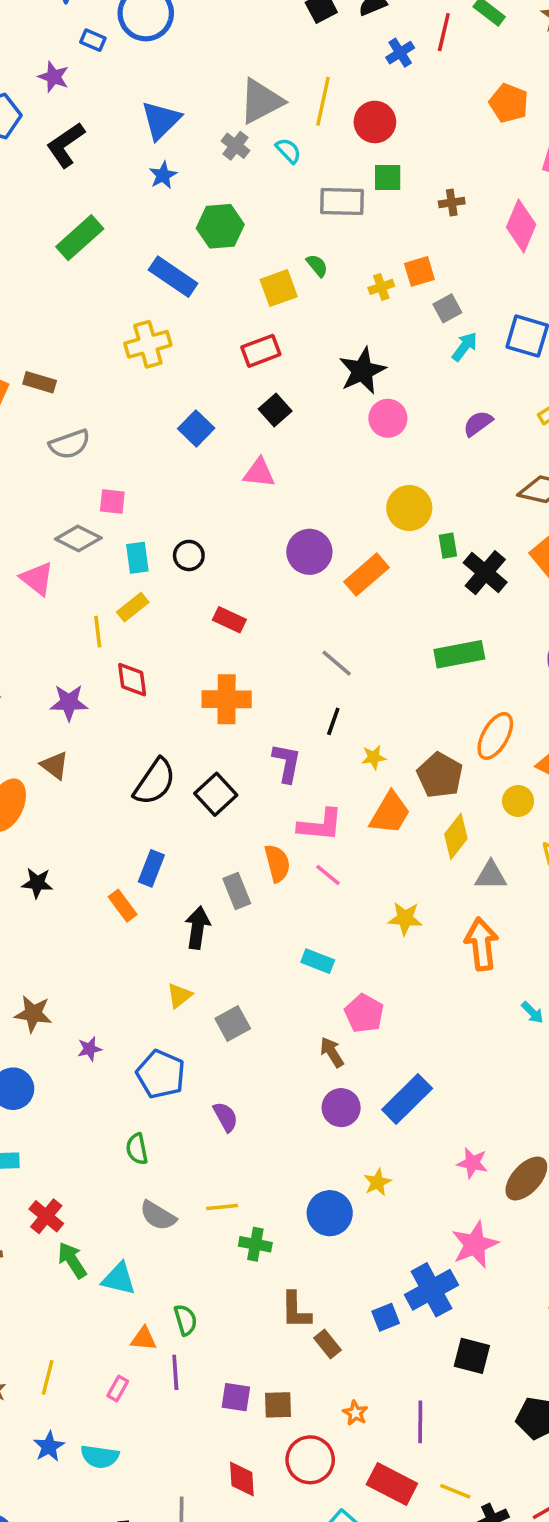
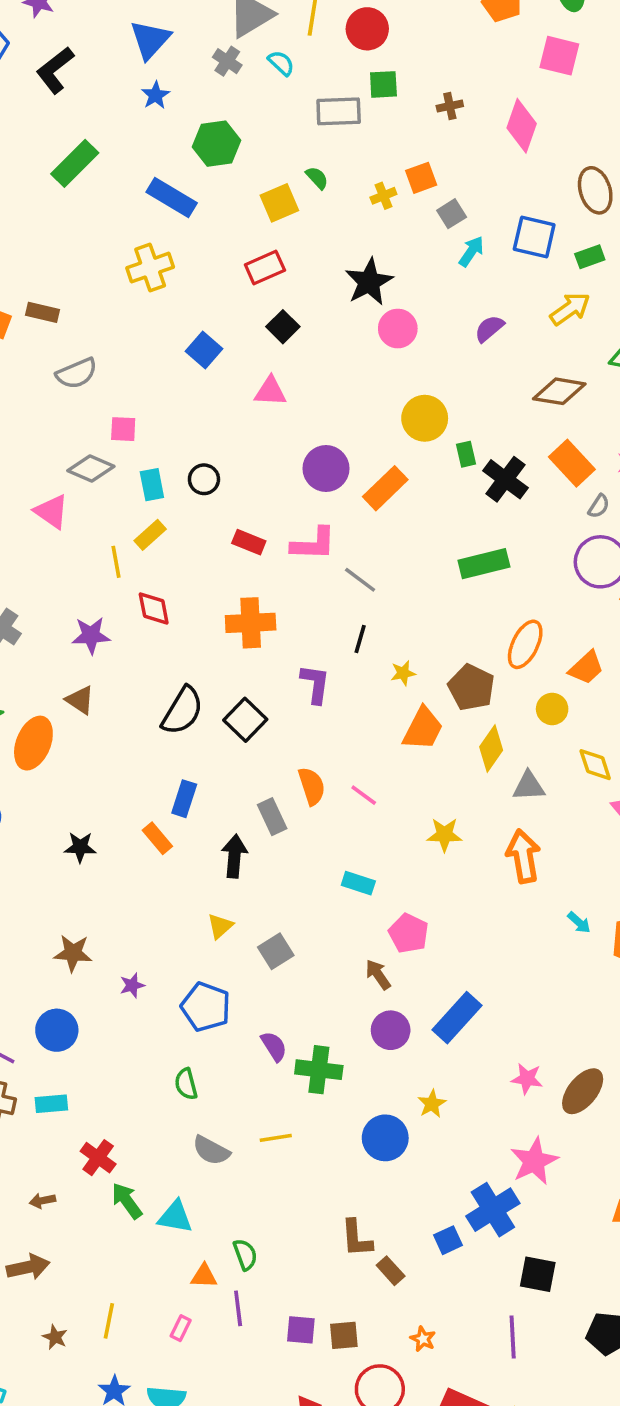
pink L-shape: (320, 825) -> (313, 544), moved
black star: (37, 883) -> (80, 847), moved
green cross: (255, 1244) -> (319, 1070), moved, size x1.4
purple line: (420, 1422) -> (513, 1337), moved

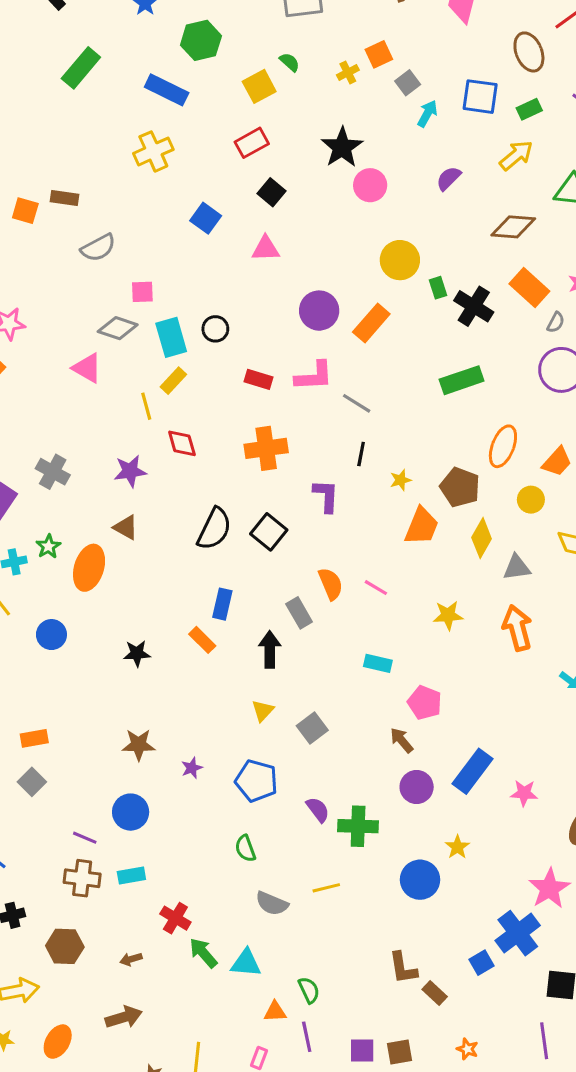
cyan rectangle: (152, 485) -> (171, 337), size x1.4
pink star: (527, 1079) -> (524, 793), moved

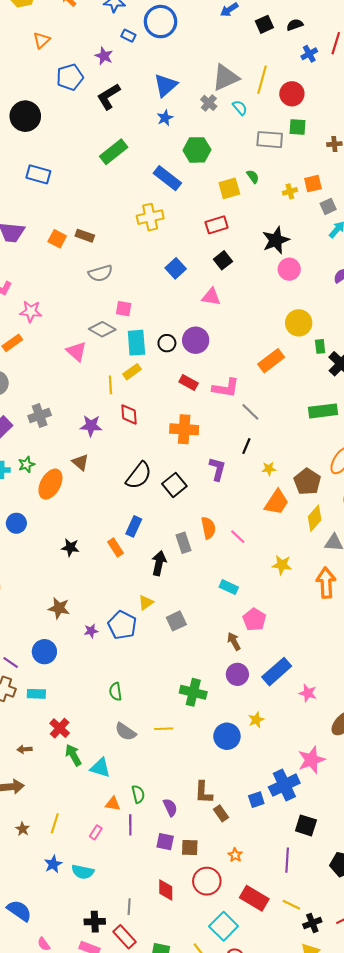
purple circle: (319, 311) -> (196, 340), moved
gray cross: (53, 472) -> (40, 415), turned 30
blue pentagon: (256, 781) -> (122, 625), moved
purple semicircle: (318, 810) -> (170, 807), moved

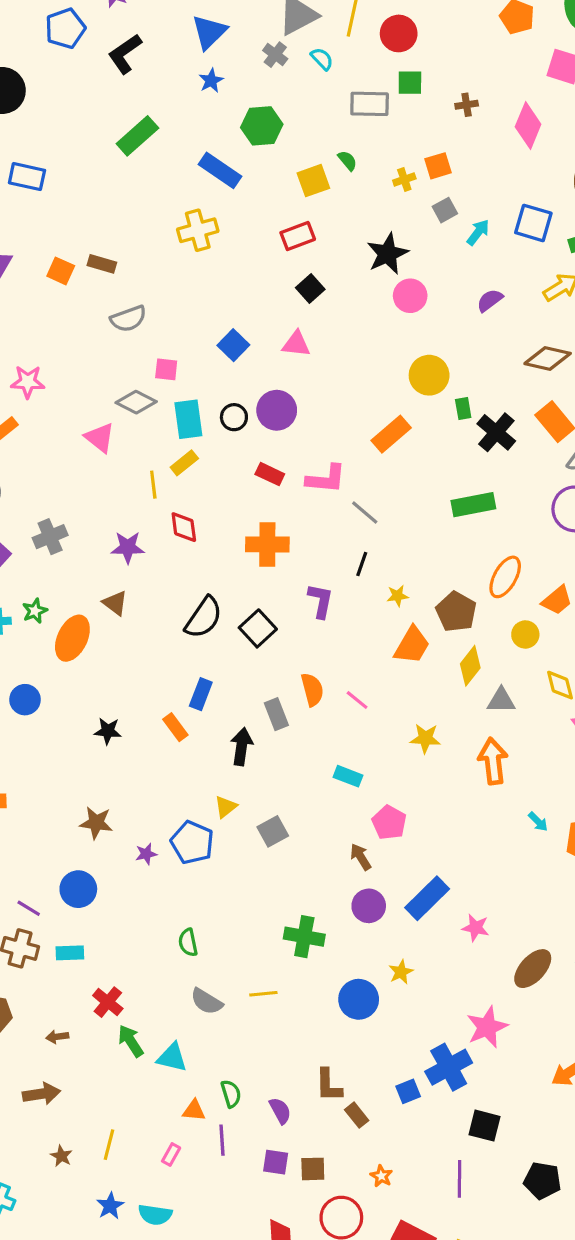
gray square: (328, 206) -> (445, 210), moved
blue square: (176, 268) -> (233, 345), moved

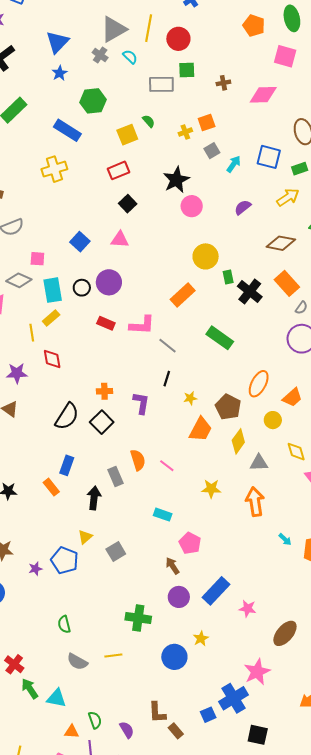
pink diamond: (528, 126) -> (263, 95), turned 68
green rectangle: (473, 505) -> (220, 338), moved, turned 48
orange cross: (267, 544) -> (104, 391), moved, size x0.6

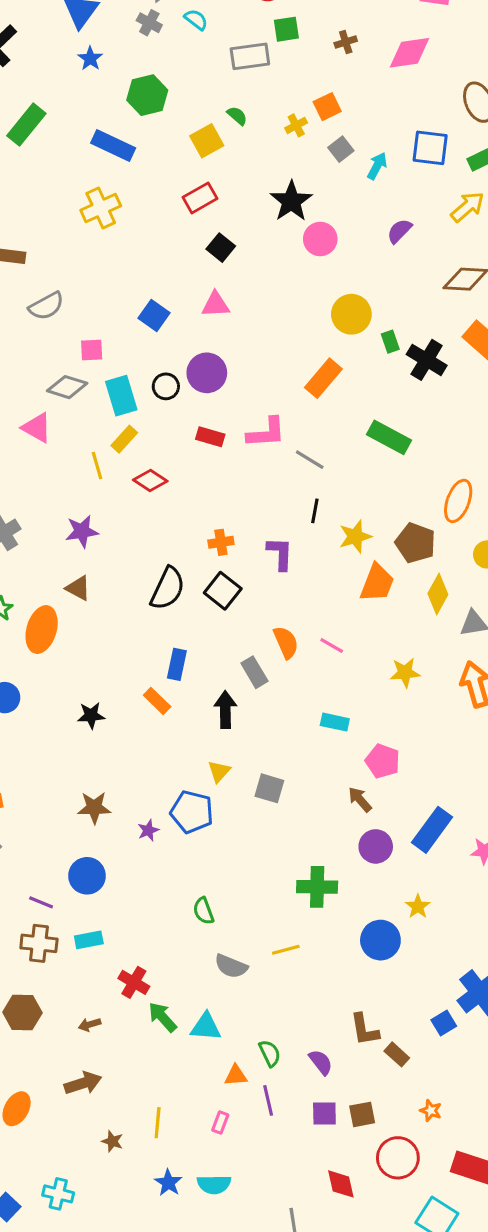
red diamond: (52, 359) -> (150, 480), moved, turned -40
yellow star: (190, 398) -> (355, 537), size x1.5
gray square: (116, 552) -> (269, 788), turned -36

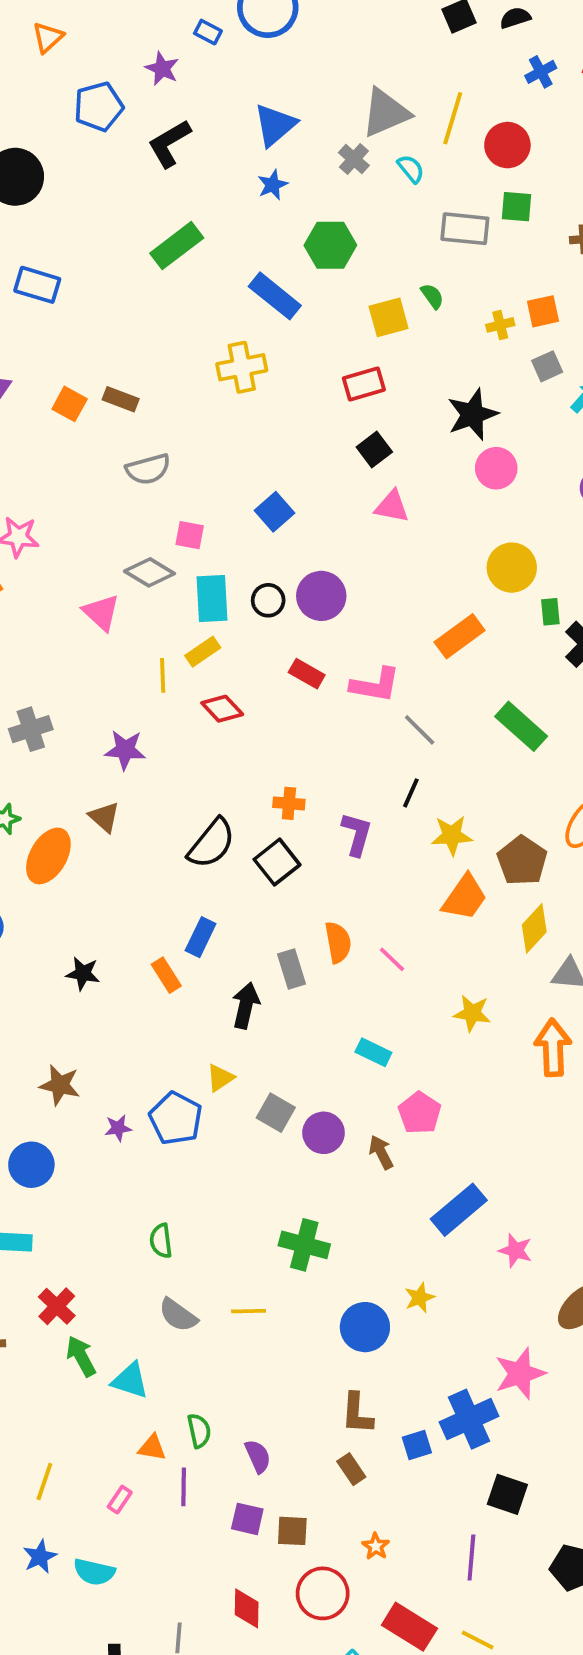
pink triangle: (216, 305) -> (392, 506), moved
purple circle: (376, 846) -> (324, 1133), moved
brown L-shape: (364, 1029) -> (357, 1413), moved

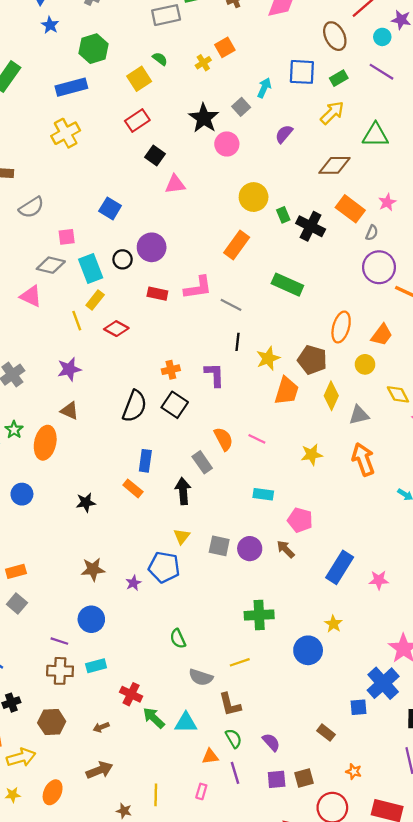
blue rectangle: (275, 296) -> (71, 87), turned -36
gray square: (547, 366) -> (241, 107), moved
brown L-shape: (357, 1413) -> (230, 704), moved
blue square: (417, 1445) -> (358, 707), turned 30

